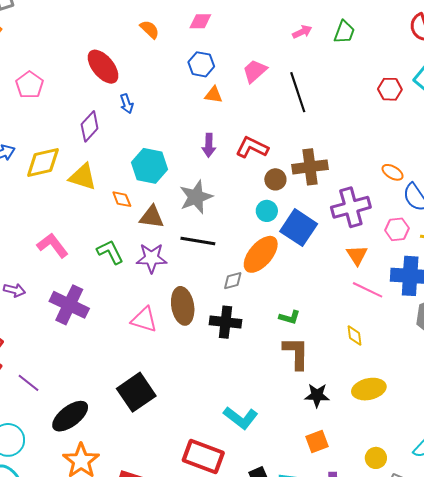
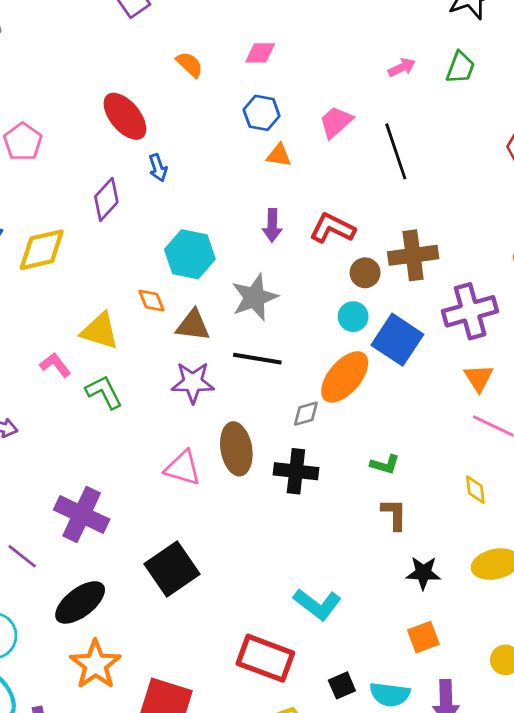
yellow triangle: (83, 177) -> (100, 331), moved
pink L-shape: (53, 245) -> (55, 365), size x0.7
green L-shape: (110, 252) -> (104, 392), moved
purple cross: (69, 305) -> (82, 514), moved
brown L-shape: (296, 353) -> (394, 514), size x0.7

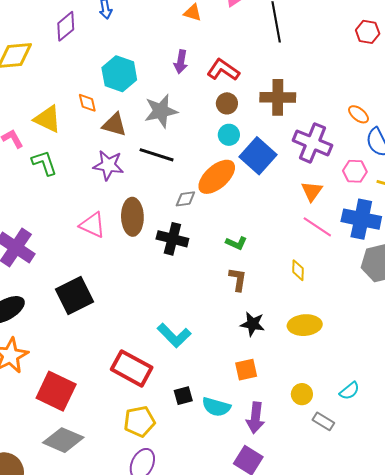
brown circle: (365, 273) -> (227, 103), moved
purple cross: (470, 311) -> (312, 143), turned 30

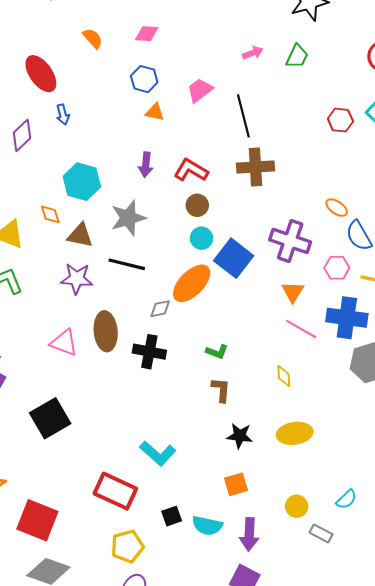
brown cross: (278, 97) -> (255, 167), moved

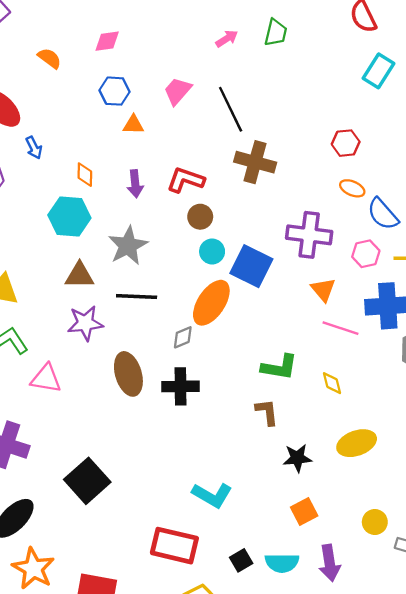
red hexagon: (340, 120) -> (346, 143), moved
brown cross: (255, 167) -> (255, 162), turned 30
orange diamond: (50, 214) -> (85, 175), moved, turned 30
pink triangle: (64, 343) -> (46, 379), moved
green L-shape: (217, 352) -> (279, 367), moved, size x1.5

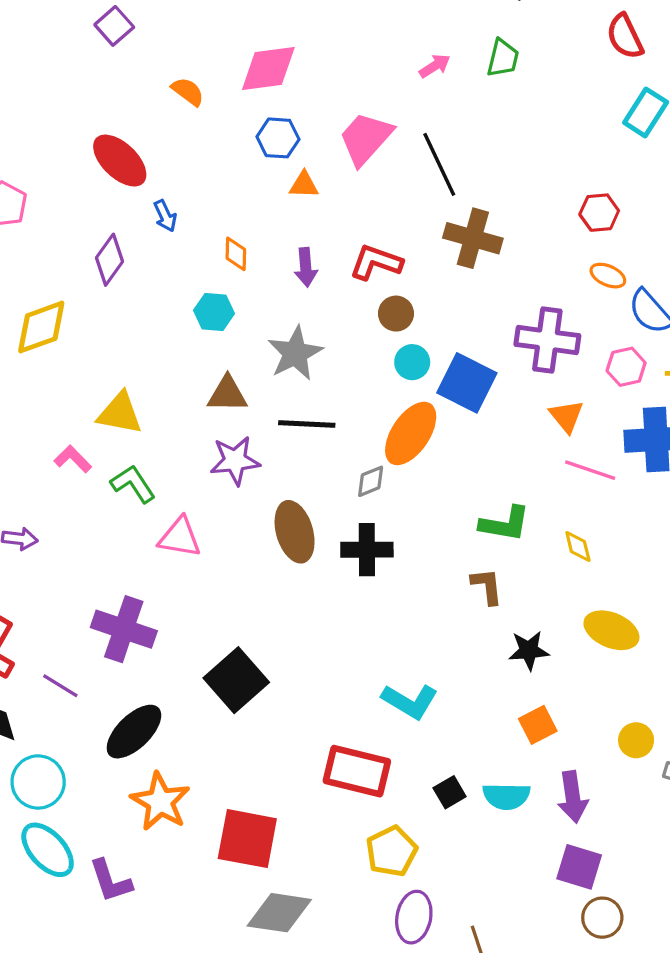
pink diamond: (107, 41) -> (268, 68), size x1.6
pink trapezoid: (178, 91) -> (366, 138), size x1.4
cyan hexagon: (69, 216) -> (214, 312), size x0.7
yellow ellipse: (357, 443) -> (611, 630), turned 42

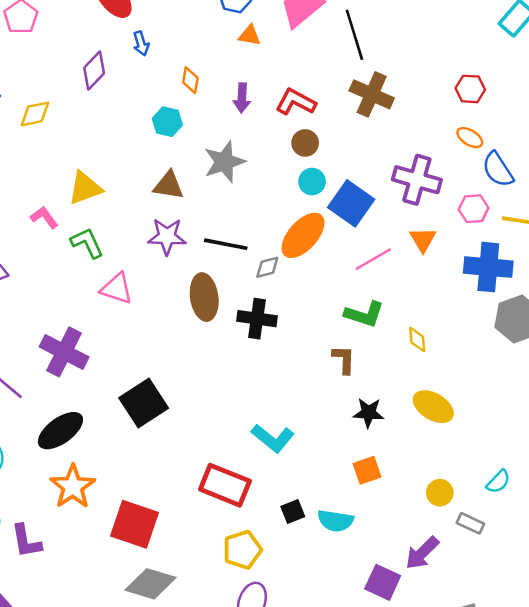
yellow diamond: (41, 327) -> (35, 114), size x0.7
yellow triangle: (120, 413) -> (85, 188), turned -39
black line: (307, 424) -> (226, 244), moved
pink line: (590, 470) -> (373, 259), moved, turned -57
purple arrow: (573, 797) -> (422, 553), moved, turned 45

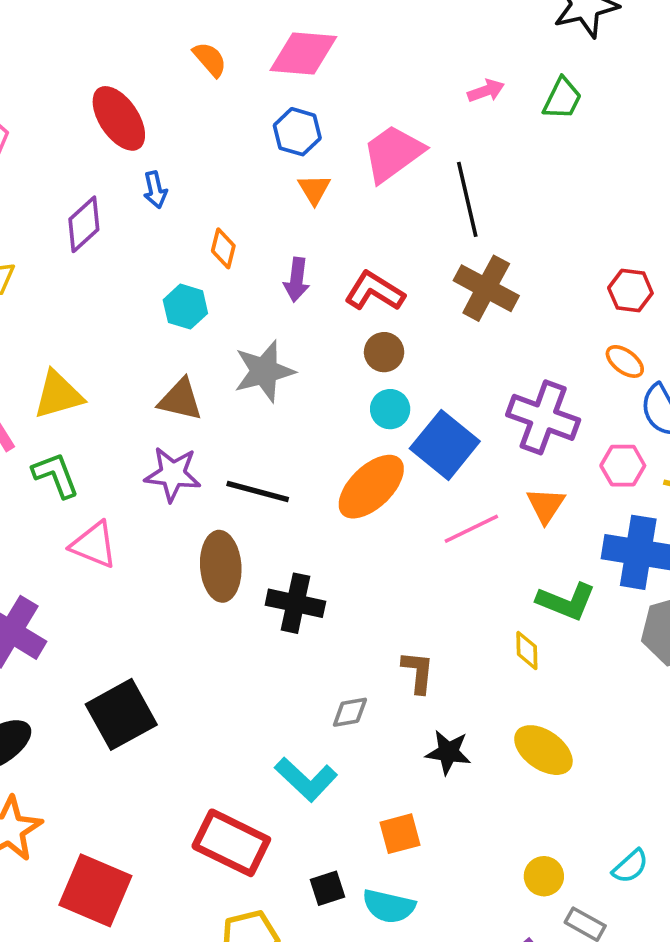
orange triangle: (250, 35) -> (314, 189), turned 45
gray diamond: (267, 267) -> (350, 712), moved
green L-shape: (364, 314) -> (566, 601), moved
orange square: (367, 470) -> (400, 834), moved

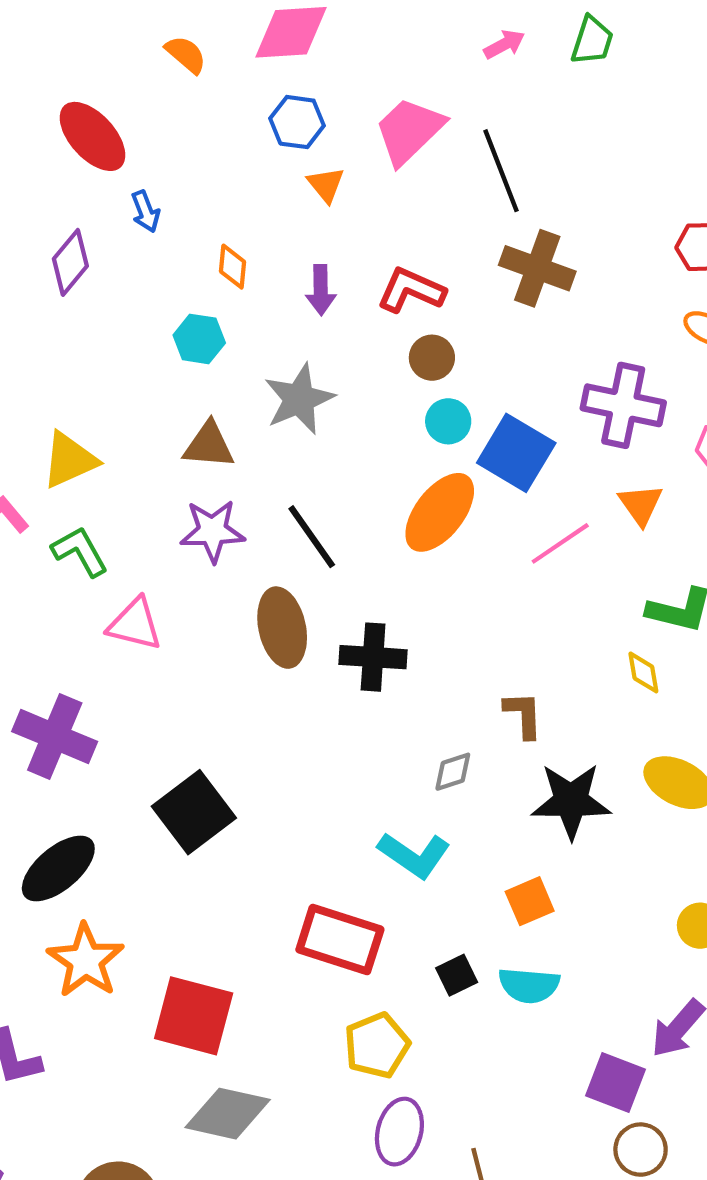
black line: (258, 491) -> (312, 537), turned 48
black star: (448, 752) -> (571, 801), size x1.5

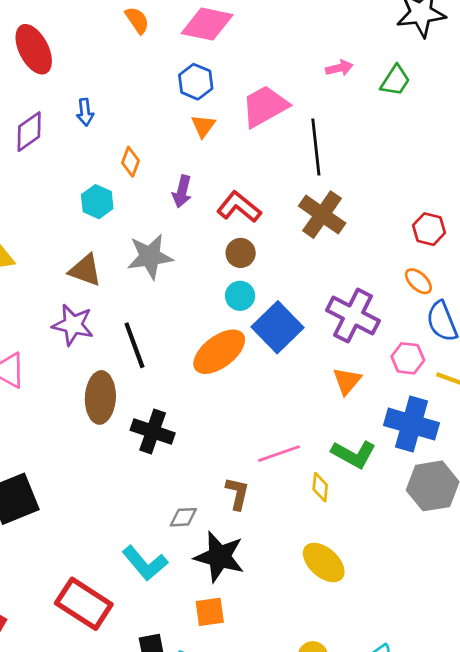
red ellipse: (92, 136) -> (34, 49), moved
pink line: (560, 543) -> (279, 454), moved
black star: (571, 801) -> (219, 557), moved

